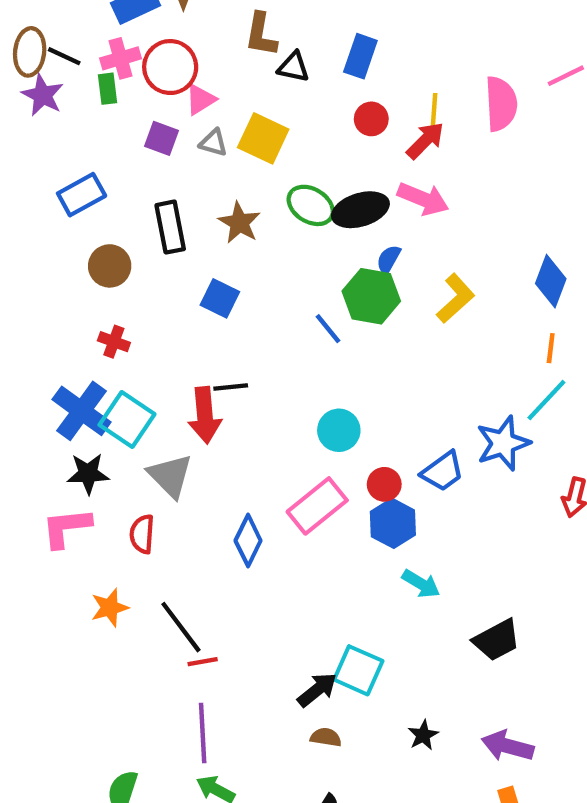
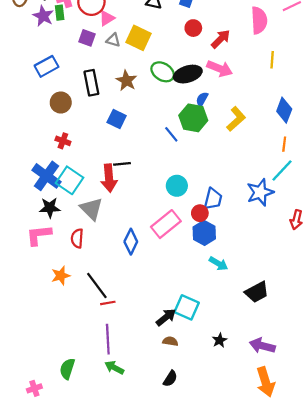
purple star: (43, 95) -> (43, 16), moved
yellow line: (434, 110) -> (272, 60), moved
blue trapezoid: (443, 471) -> (213, 199), moved, turned -40

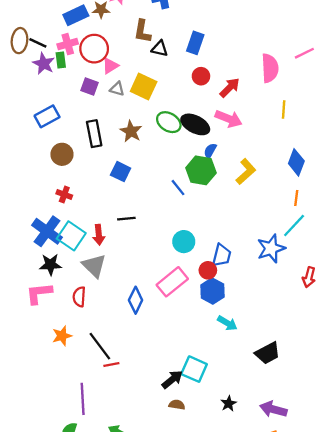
black ellipse: (188, 74) -> (195, 124), turned 44
red arrow: (109, 178) -> (99, 235), moved, size x0.7
purple line: (108, 339) -> (83, 399), moved

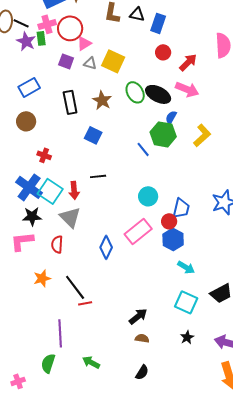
black triangle: (160, 49) -> (137, 14), moved
green ellipse: (169, 122) -> (135, 92), turned 30
brown circle: (62, 154) -> (26, 121), moved
cyan square: (194, 369) -> (186, 302), moved

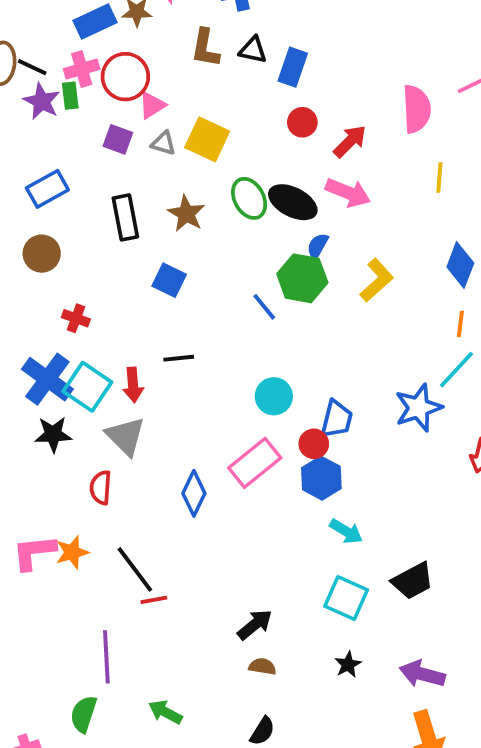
pink L-shape: (22, 241) -> (34, 552), moved

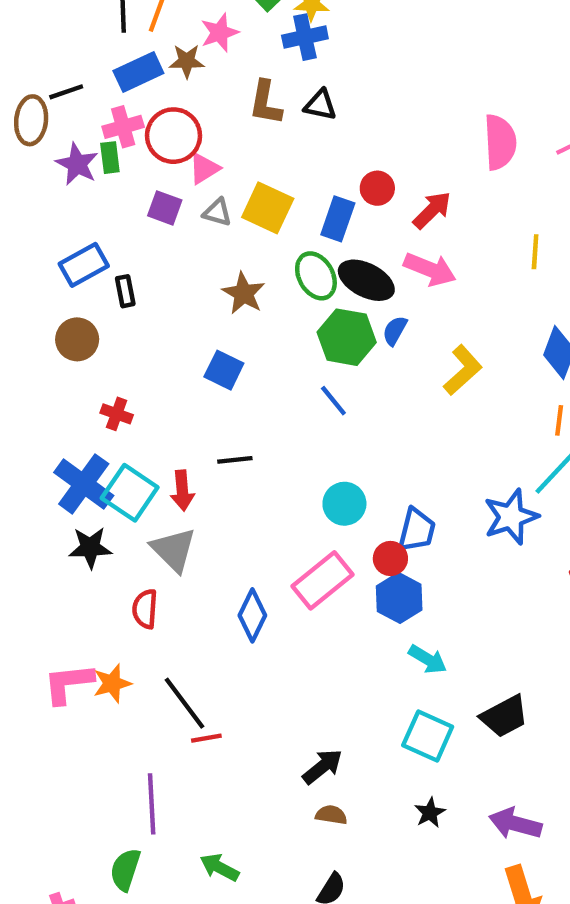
black line: (32, 67) -> (66, 92), moved, turned -44
blue rectangle: (293, 67) -> (338, 219), moved
pink semicircle: (417, 109) -> (500, 142), moved
black rectangle: (125, 217) -> (125, 291), moved, size x0.6
green hexagon: (302, 278) -> (347, 337), moved

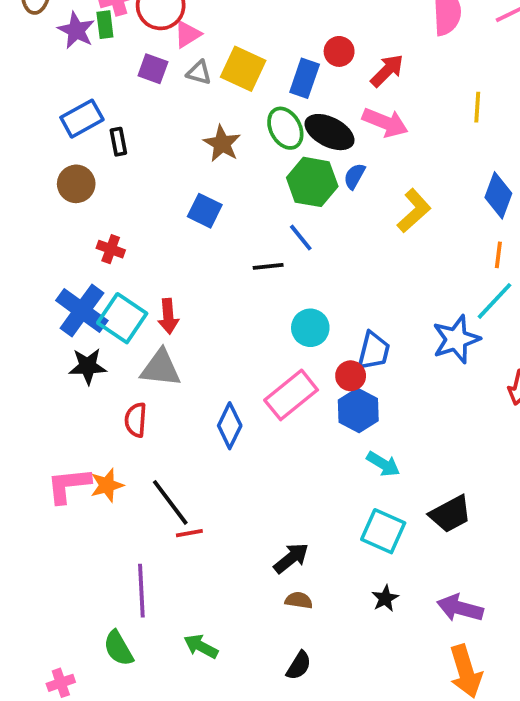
black line: (235, 460) -> (268, 266), moved
gray triangle: (174, 550) -> (161, 368), turned -39
green semicircle: (125, 870) -> (118, 648), turned -48

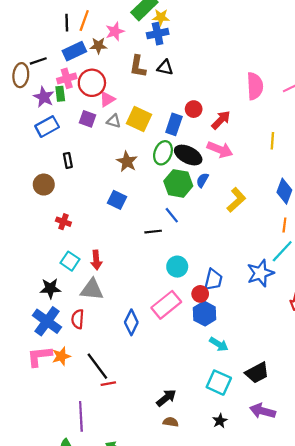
blue rectangle: (82, 119) -> (47, 127), moved
green ellipse: (285, 128) -> (163, 153), turned 50
blue cross: (82, 311) -> (47, 321), moved
cyan square: (122, 318) -> (70, 261), size x0.7
purple arrow: (460, 608) -> (263, 411), moved

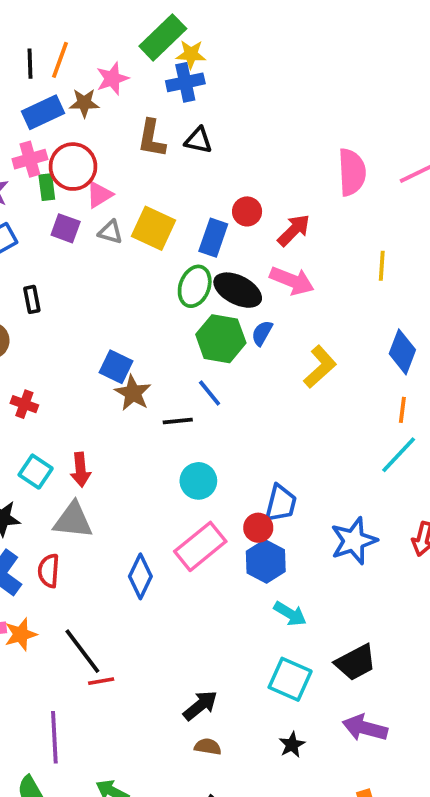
green rectangle: (60, 94) -> (47, 187), moved
brown star: (127, 162) -> (133, 393), moved
cyan circle: (177, 267) -> (198, 481), moved
blue star: (260, 273) -> (354, 541), moved

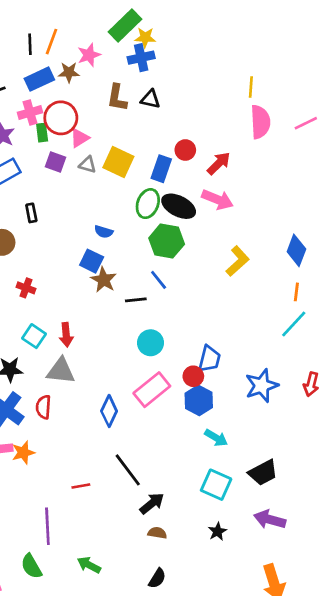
yellow line: (382, 266) -> (251, 87), moved
blue semicircle: (262, 333) -> (104, 232), moved, turned -102
black line: (82, 651) -> (128, 470), moved

